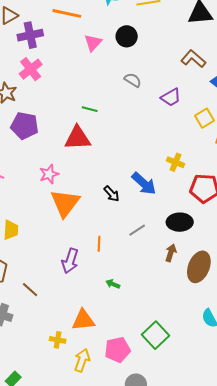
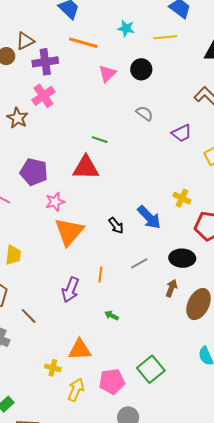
purple pentagon: (25, 126) -> (34, 172), moved

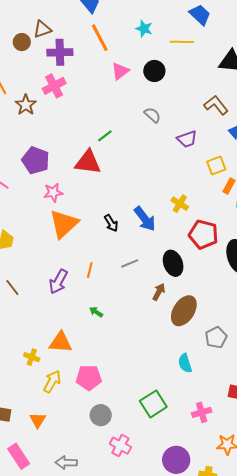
orange line: (83, 43) -> (100, 38), turned 40
green line: (100, 140) -> (105, 136), turned -63
black ellipse: (182, 258) -> (173, 263), turned 60
brown line: (29, 316) -> (12, 287), moved
green square: (151, 369) -> (153, 404), moved

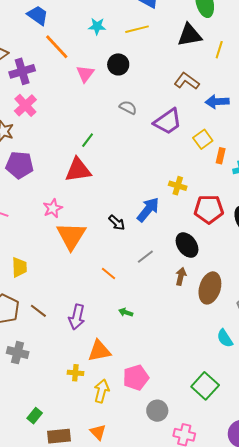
purple trapezoid: (187, 139) -> (168, 122), size x1.4
purple pentagon: (36, 160) -> (20, 165), moved
blue arrow: (145, 219) -> (148, 210), turned -88
orange line: (90, 270) -> (108, 274), turned -49
purple arrow: (58, 282) -> (77, 317), moved

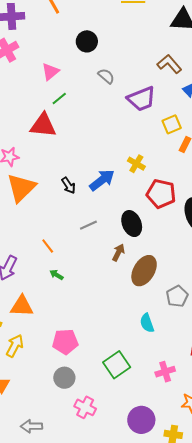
black circle: (118, 64) -> (87, 41), moved
pink triangle: (85, 74) -> (50, 72), moved
orange line: (108, 274) -> (48, 246), moved
pink pentagon: (136, 378) -> (65, 342), moved

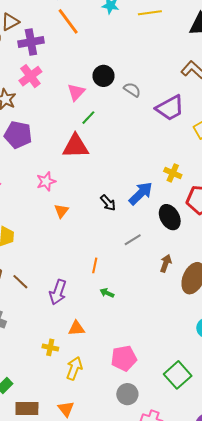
black circle: (87, 41) -> (104, 76), moved
orange triangle: (21, 188) -> (61, 211), size x0.5
black ellipse: (132, 224) -> (170, 217), moved
orange line: (48, 246) -> (95, 265), turned 56
orange triangle: (22, 306) -> (76, 328), size x0.7

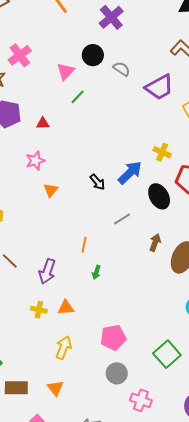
purple cross: (31, 42) -> (111, 17), moved, turned -30
red triangle: (76, 146) -> (43, 123), moved, size x0.5
green arrow: (107, 293) -> (96, 272), turned -96
yellow cross: (50, 347) -> (39, 310), moved

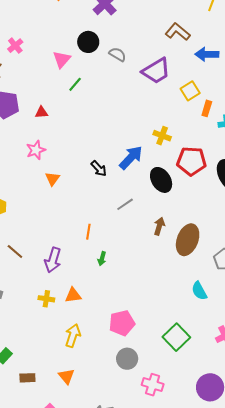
pink cross: (20, 55) -> (15, 46), size x0.7
brown rectangle: (16, 388) -> (27, 378), size x0.7

